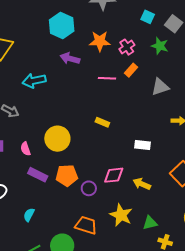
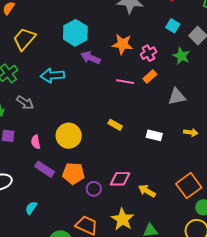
cyan hexagon: (62, 26) -> (75, 33), moved
white rectangle: (142, 145) -> (154, 135), moved

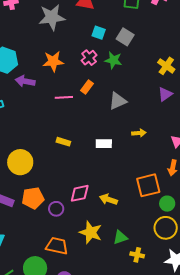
pink cross: (148, 53) -> (89, 58), moved
orange square: (189, 186) -> (148, 185), turned 35

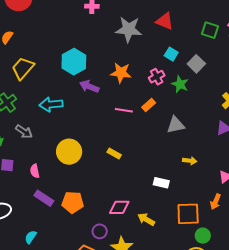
white rectangle: (104, 144) -> (161, 183), moved
yellow circle: (20, 162) -> (69, 152), moved
purple circle: (56, 209) -> (100, 231), moved

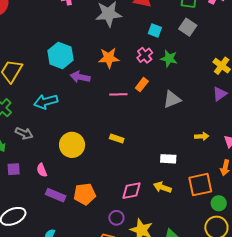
gray square: (196, 64) -> (188, 27), moved
yellow arrow: (190, 161) -> (202, 136), moved
yellow arrow: (146, 219) -> (162, 187), moved

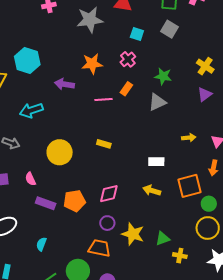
cyan hexagon: (60, 55) -> (27, 60), moved
green star: (169, 59) -> (163, 76), moved
pink diamond: (132, 191) -> (109, 194), moved

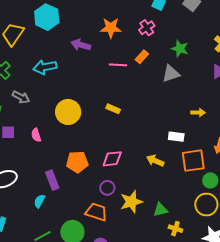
white rectangle: (156, 162) -> (176, 137), moved
purple rectangle: (46, 203) -> (52, 180), moved, turned 42
yellow star: (133, 234) -> (131, 202), turned 30

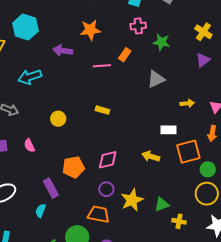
pink cross: (147, 28) -> (138, 26), moved, turned 35
gray triangle: (171, 74) -> (156, 79), moved
yellow circle: (68, 112) -> (58, 119), size x0.6

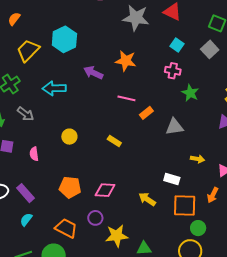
orange rectangle: (125, 55) -> (146, 113), moved
purple rectangle: (51, 188) -> (25, 193), moved, turned -30
orange trapezoid: (98, 214) -> (66, 228), moved

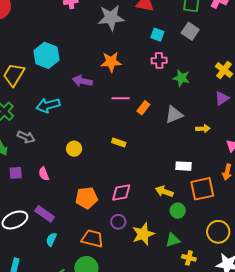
yellow arrow: (197, 159) -> (203, 129), moved
green circle: (198, 228) -> (178, 211), moved

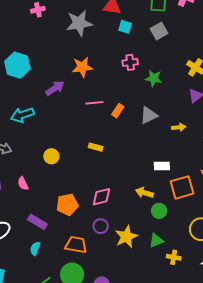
gray square: (190, 31) -> (159, 31), turned 30
cyan square: (157, 35) -> (125, 27), moved
purple arrow: (82, 81) -> (55, 88), turned 138
purple rectangle: (45, 214) -> (37, 222), moved

